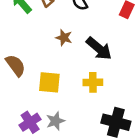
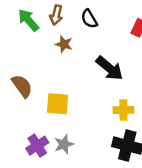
brown star: (64, 38) -> (64, 44), moved
yellow cross: (93, 82) -> (123, 110), moved

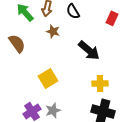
brown semicircle: (22, 86) -> (17, 43), moved
yellow square: (58, 104) -> (48, 78), turned -36

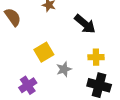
gray star: (53, 110) -> (64, 69), moved

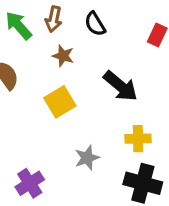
yellow square: (44, 52) -> (60, 102), moved

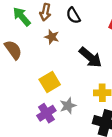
yellow square: (60, 102) -> (50, 82), moved
purple cross: (30, 183) -> (46, 113), moved

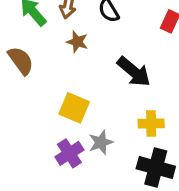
yellow square: (50, 82) -> (74, 108), turned -36

